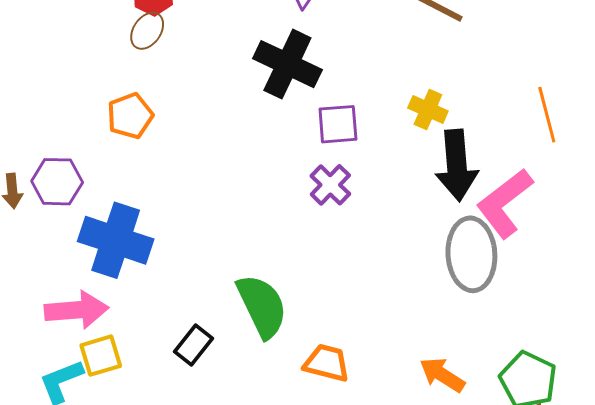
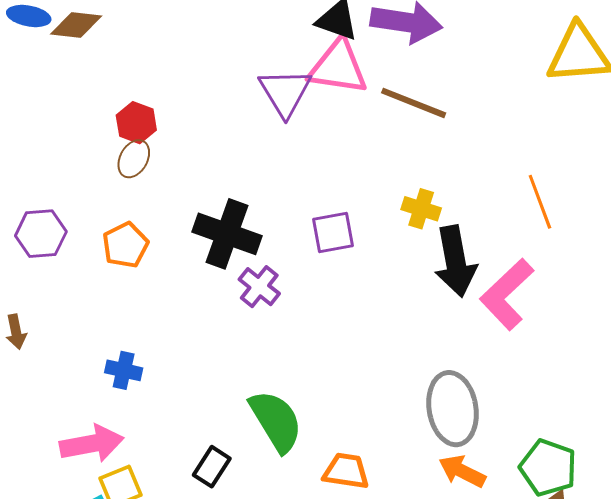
black cross: (287, 64) -> (227, 234), moved
purple hexagon: (57, 182) -> (41, 234), moved
purple cross: (330, 185) -> (259, 287), moved
blue cross: (116, 240) -> (124, 370), size x0.5
gray ellipse: (471, 254) -> (453, 409), moved

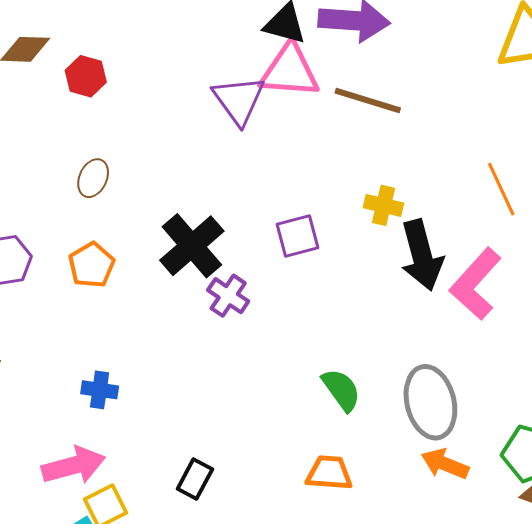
red hexagon: (136, 123) -> (86, 76), moved
black cross: (227, 234) -> (192, 246), turned 34
green semicircle: (276, 421) -> (341, 390), moved, size x0.7

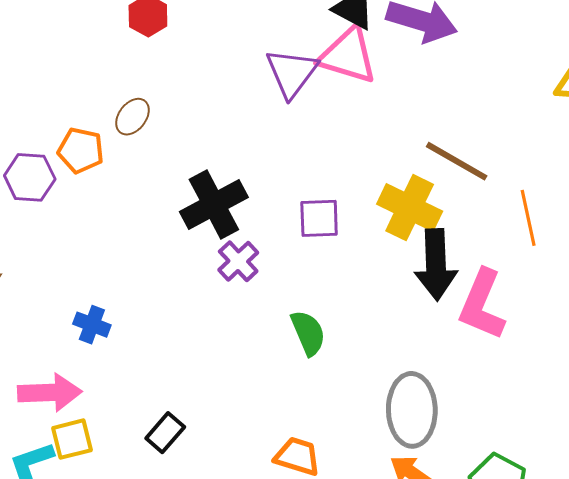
brown line: (368, 101) -> (457, 161), moved
yellow cross: (383, 205) -> (410, 208), size x1.6
orange pentagon: (91, 265) -> (81, 150), moved, turned 30
pink L-shape: (476, 284) -> (482, 305), turned -32
green semicircle: (341, 390) -> (308, 333), moved

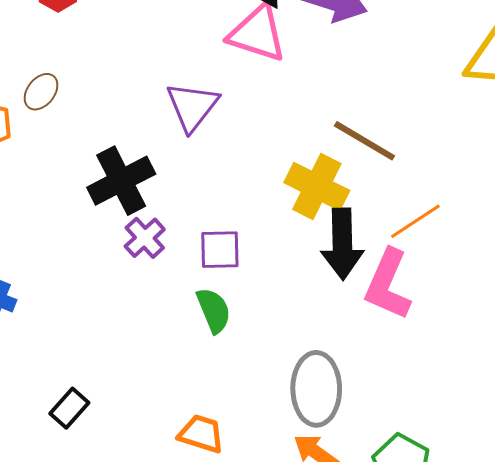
purple triangle: (292, 73) -> (192, 106), moved
purple square: (319, 218) -> (220, 250), moved
orange line: (528, 218) -> (415, 221), moved, turned 68

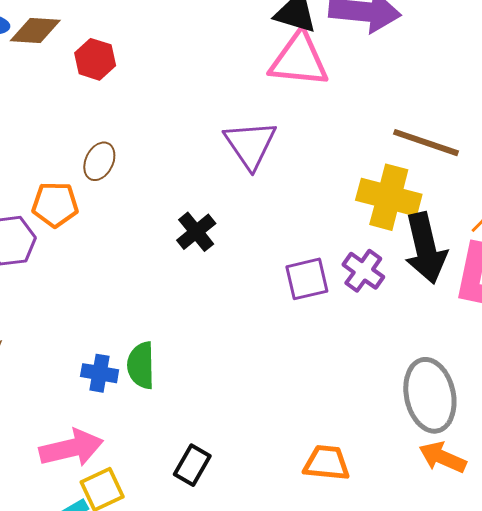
black cross: (121, 181) -> (196, 232), size x0.6
purple cross: (145, 238) -> (363, 271), moved
green semicircle: (214, 310) -> (141, 365), moved, turned -147

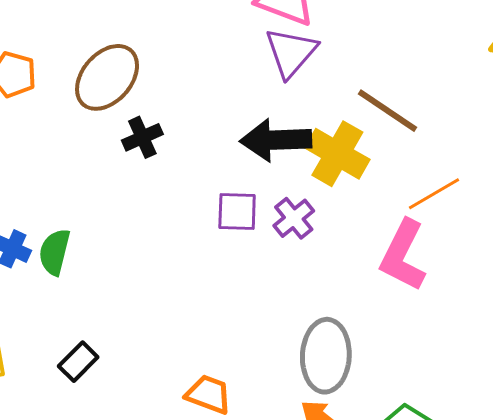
purple triangle: (250, 145) -> (291, 52), moved
brown ellipse: (99, 161) -> (107, 77), moved, size x1.8
black arrow: (426, 248) -> (276, 140), moved, turned 86

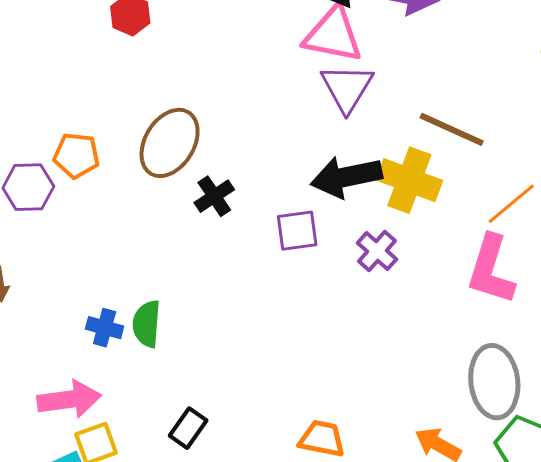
purple square: (237, 211) -> (297, 231), moved
gray ellipse: (326, 356) -> (494, 382), moved

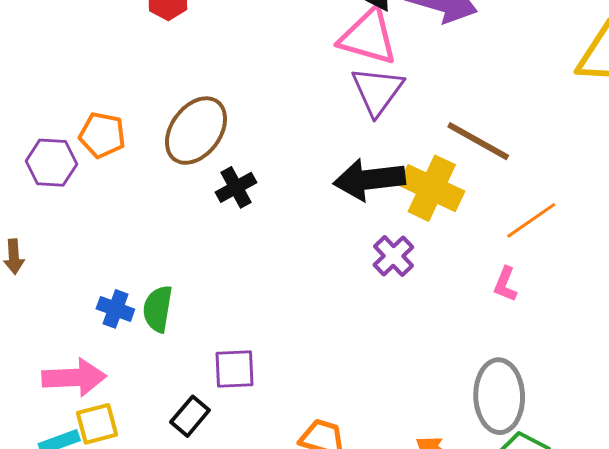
purple square: (297, 231) -> (235, 369), moved
pink L-shape: (491, 270) -> (505, 284), size x0.5

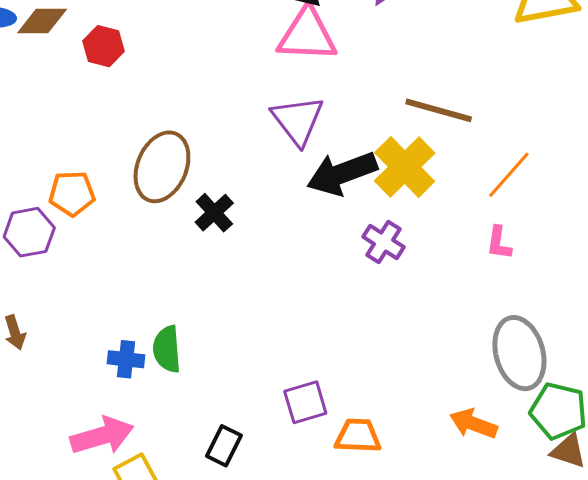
purple triangle: (377, 91) -> (298, 120), moved
yellow cross: (432, 188) -> (405, 167), turned 34
purple square: (235, 369) -> (305, 402), moved

